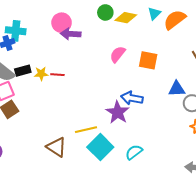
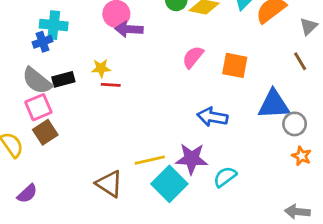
yellow star: (41, 74) -> (101, 68), moved
blue triangle: (177, 89) -> (274, 104), size x1.4
purple star: (118, 112) -> (192, 159), moved, turned -30
cyan semicircle: (134, 152) -> (225, 177), moved

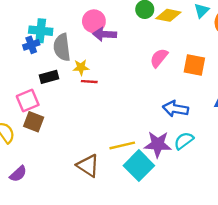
gray semicircle: (37, 81) -> (62, 47), moved, turned 44
brown square: (45, 132) -> (34, 122), turned -36
cyan semicircle: (225, 177) -> (184, 141), moved

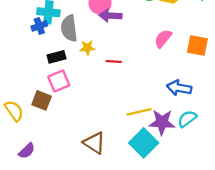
red line: (89, 82) -> (114, 61), moved
pink square: (28, 100) -> (59, 81), moved
yellow line: (122, 145) -> (139, 112), moved

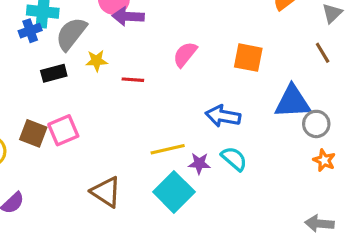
gray semicircle: (69, 28) -> (71, 34), turned 45
pink semicircle: (163, 39) -> (185, 54), moved
pink square: (59, 81) -> (63, 130), moved
cyan semicircle: (187, 119) -> (234, 159), turned 78
purple star: (162, 122) -> (199, 163), size x0.6

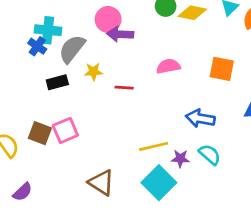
blue cross: (30, 31) -> (37, 46), turned -36
pink semicircle: (185, 54) -> (168, 66), turned 40

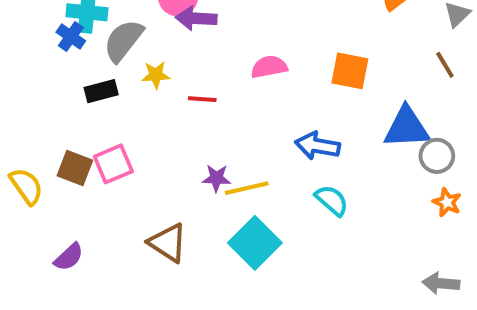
purple star: (180, 159) -> (216, 178), moved
purple semicircle: (23, 192) -> (69, 257), moved

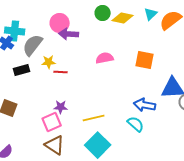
red line: (202, 99) -> (61, 72), moved
blue arrow: (318, 146) -> (145, 105), moved
pink square: (113, 164) -> (52, 122), moved
purple star: (216, 178) -> (61, 107), moved

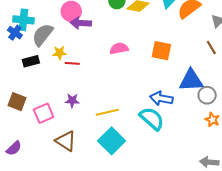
pink square: (52, 122) -> (44, 113), moved
cyan semicircle: (136, 124) -> (152, 119), size x1.4

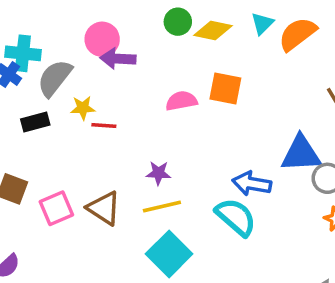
orange square: (161, 51) -> (225, 89), moved
purple star: (72, 101) -> (158, 173), moved
brown triangle: (66, 141) -> (104, 208), moved

